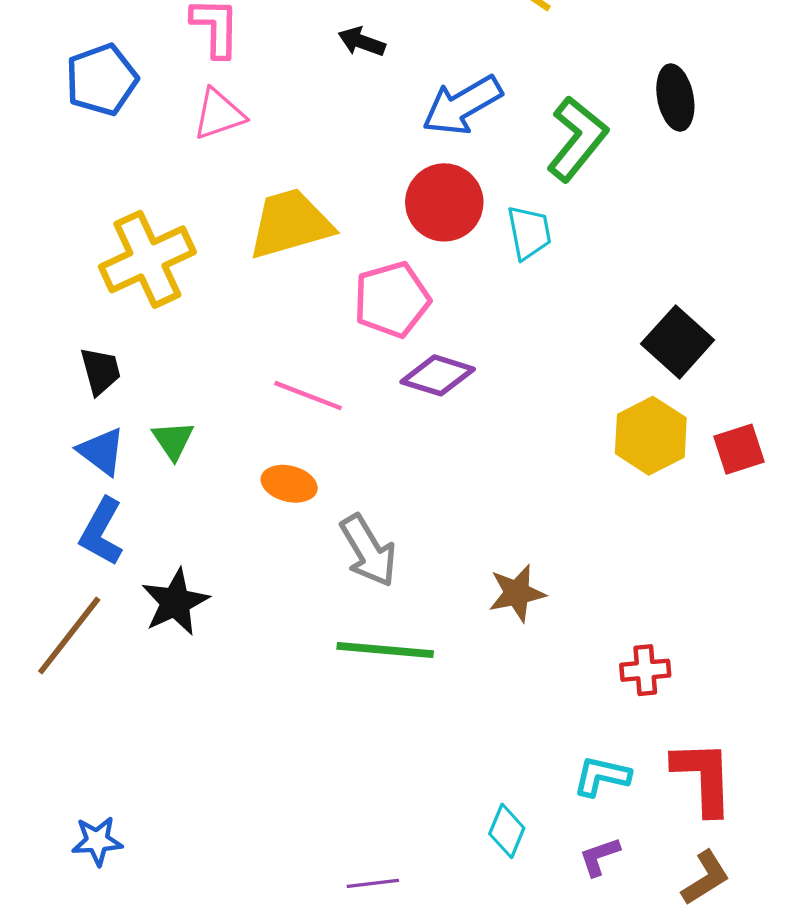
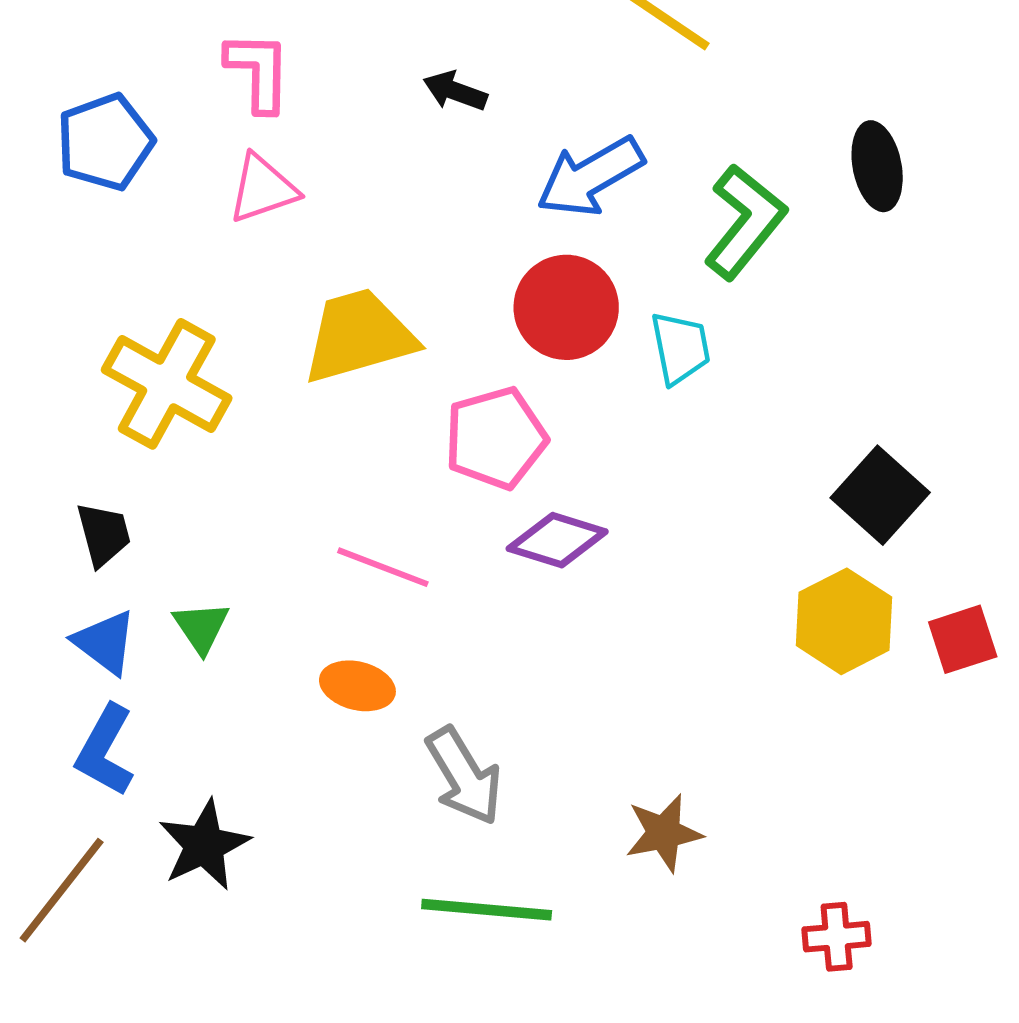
yellow cross: (147, 259) -> (167, 384), turned -36

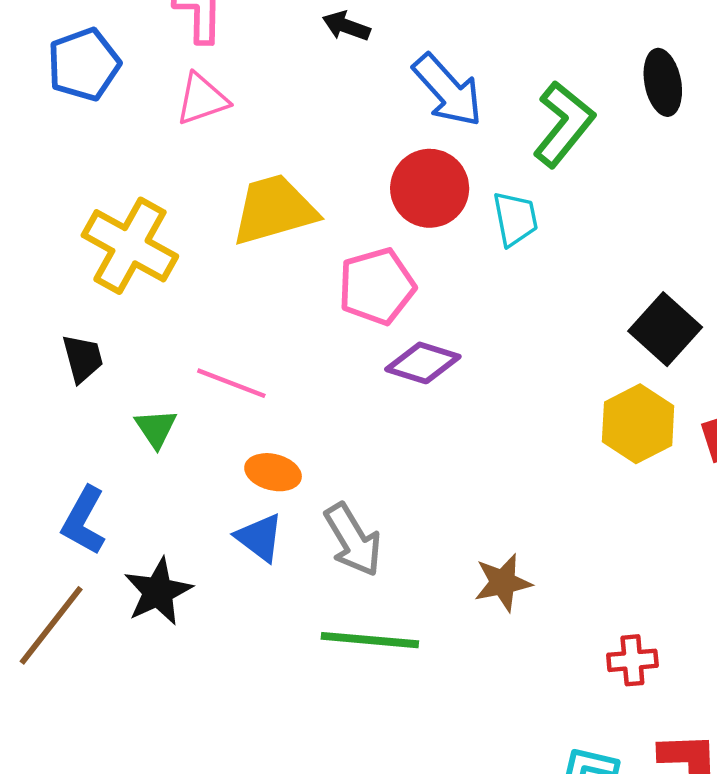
blue arrow: (590, 177) -> (448, 90), turned -102
pink line: (383, 567) -> (231, 383), moved
blue triangle: (105, 642) -> (259, 538), moved

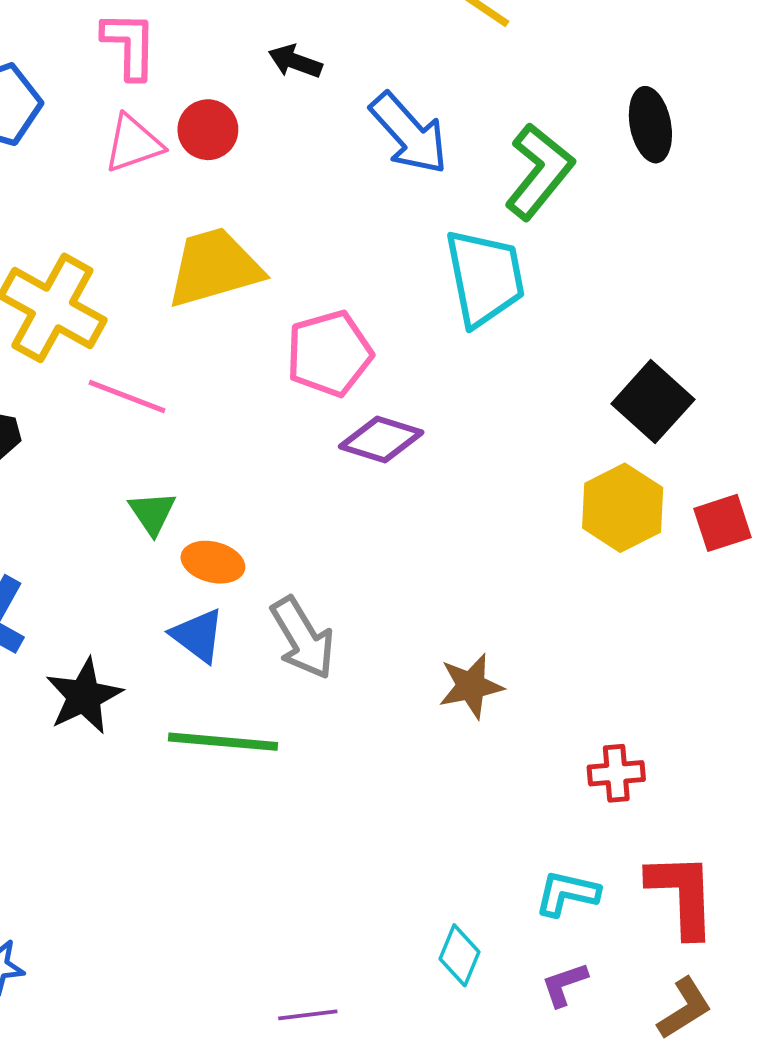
red circle: (430, 188) -> (208, 130), moved, size x0.7
cyan trapezoid: (515, 219) -> (485, 278), size x1.6
pink line: (231, 383) -> (127, 396), moved
green triangle: (156, 428) -> (152, 513), moved
green line: (370, 640) -> (223, 742), moved

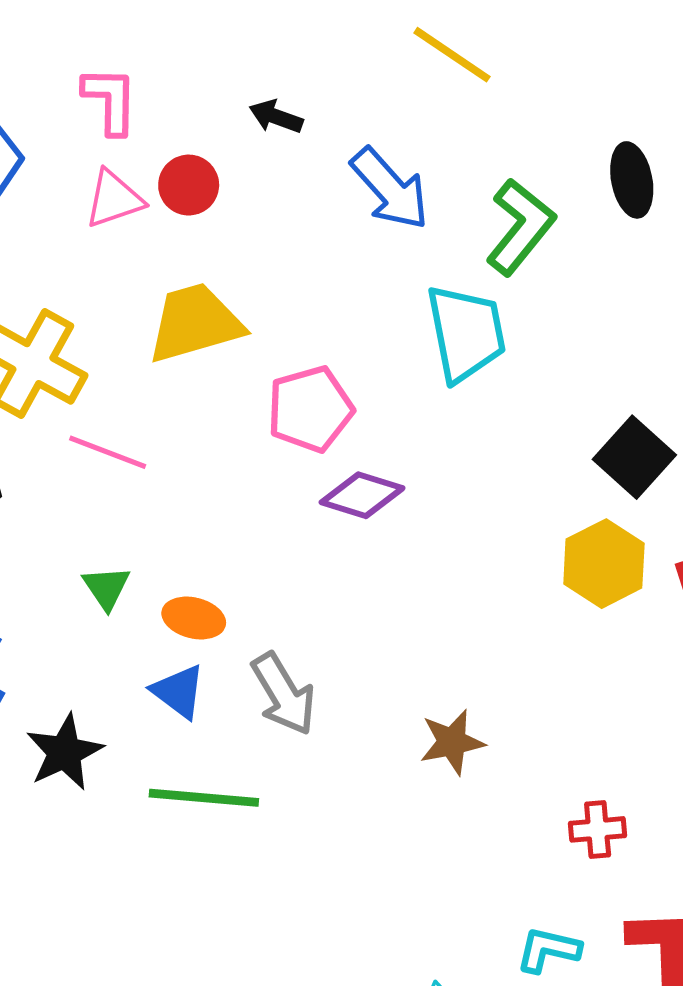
green triangle: (152, 513) -> (106, 588), moved

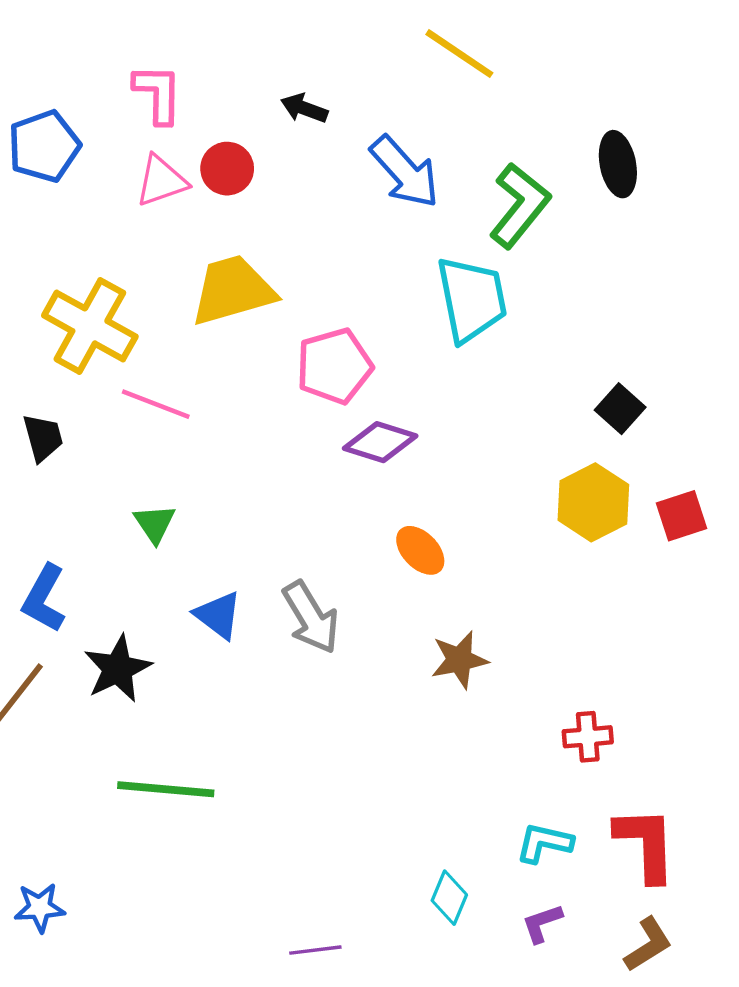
black square: (634, 457) -> (620, 409), size x0.7
orange ellipse: (194, 618) -> (420, 550), moved, turned 32
green line: (204, 798) -> (166, 789), moved

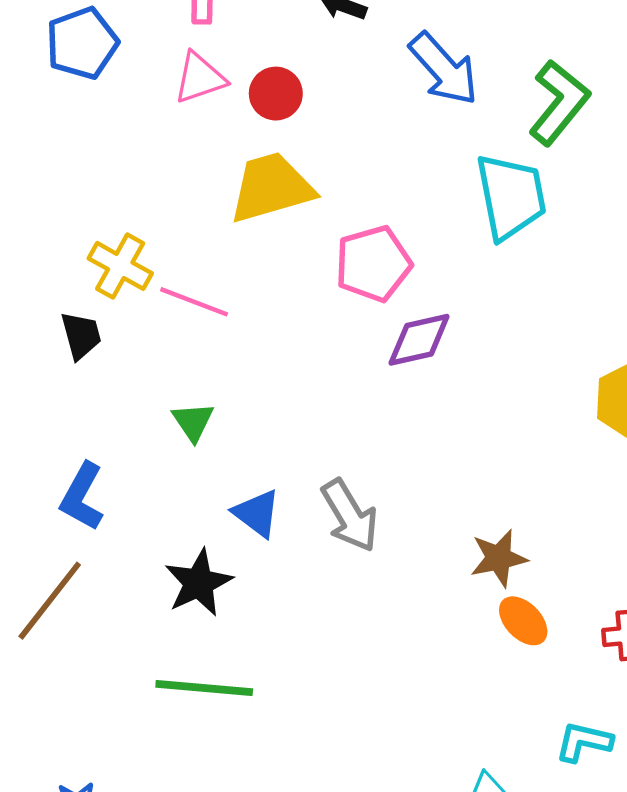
red circle: (227, 169) -> (276, 94), moved
yellow cross: (90, 326) -> (120, 266), moved, size x0.7
purple diamond: (380, 442) -> (419, 340), turned -30
orange ellipse: (420, 550) -> (523, 621), moved
black star: (118, 669) -> (199, 583), moved

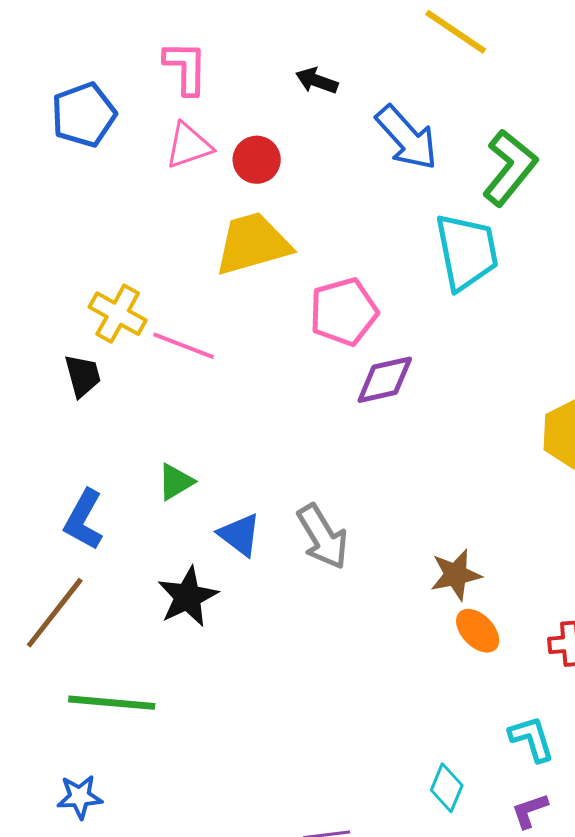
green triangle: (193, 422) -> (176, 482), moved, turned 33
green line: (204, 688) -> (112, 703), moved
cyan L-shape: (584, 742) -> (532, 739), turned 60

